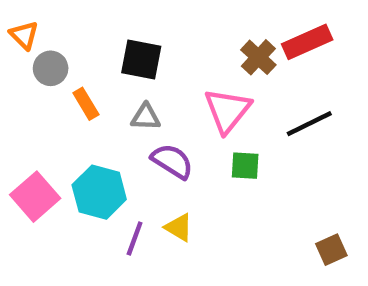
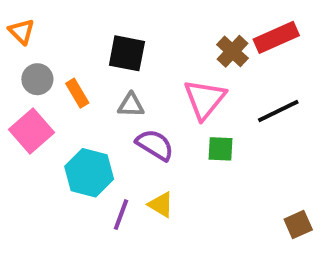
gray circle: (51, 68) -> (37, 79), moved
pink square: (35, 197) -> (31, 131), moved

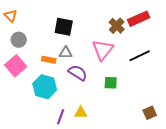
orange rectangle: (77, 93) -> (49, 60), moved, turned -48
green square: (221, 149) -> (111, 83), moved
yellow triangle: (161, 205) -> (81, 113), moved, turned -32
purple line: (121, 215) -> (61, 117), moved

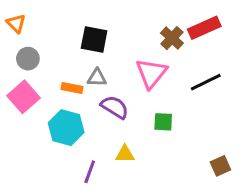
yellow triangle: (81, 113) -> (125, 154), moved

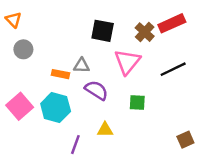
black square: (94, 39) -> (103, 31), moved
pink square: (24, 97) -> (20, 106), moved

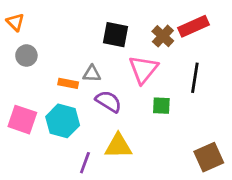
black line: (173, 69) -> (195, 78), turned -55
green square: (137, 103) -> (161, 106), moved
pink square: (20, 106) -> (22, 120), turned -30
yellow triangle: (105, 130) -> (118, 146), size x1.5
brown square: (185, 140) -> (209, 157), size x1.5

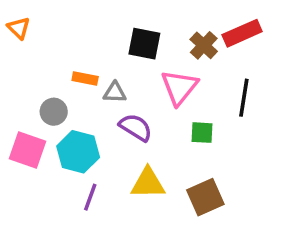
gray circle: (26, 56) -> (54, 112), moved
orange rectangle: (68, 83) -> (85, 79), moved
brown square: (209, 157) -> (205, 197), moved
purple line: (85, 163) -> (90, 197), moved

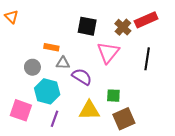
gray triangle: (115, 92) -> (63, 63), moved
green square: (202, 133) -> (113, 96), moved
pink square: (28, 150) -> (21, 110), moved

